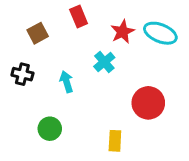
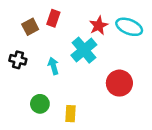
red rectangle: (79, 16) -> (53, 18), moved, turned 42
cyan cross: (104, 62) -> (84, 50), size x1.5
yellow rectangle: (115, 141) -> (70, 114), moved

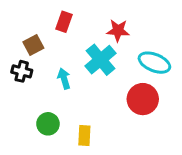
red star: (99, 26) -> (118, 31), turned 30
brown square: (30, 27) -> (33, 45), moved
cyan ellipse: (129, 27) -> (154, 63), moved

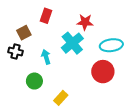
cyan ellipse: (154, 63) -> (111, 45), turned -30
green circle: (48, 124) -> (34, 81), moved
yellow rectangle: (84, 135) -> (61, 98), turned 40

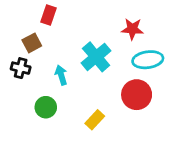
red rectangle: (46, 16) -> (49, 15), moved
red star: (85, 22) -> (132, 29), moved
yellow rectangle: (61, 98) -> (95, 120), moved

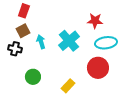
red rectangle: (49, 15) -> (24, 11), moved
cyan arrow: (61, 75) -> (41, 42), moved

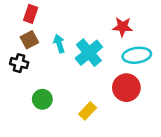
cyan arrow: (41, 42) -> (59, 44), moved

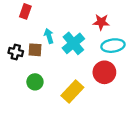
brown square: (29, 40) -> (35, 50), moved, turned 32
yellow rectangle: (88, 111) -> (72, 92), size x1.5

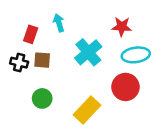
red rectangle: (25, 11) -> (31, 34), moved
cyan arrow: (49, 36) -> (59, 23), moved

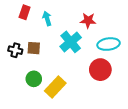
red star: (122, 27) -> (88, 20), moved
red rectangle: (31, 34) -> (25, 12), moved
yellow rectangle: (87, 110) -> (55, 87), moved

